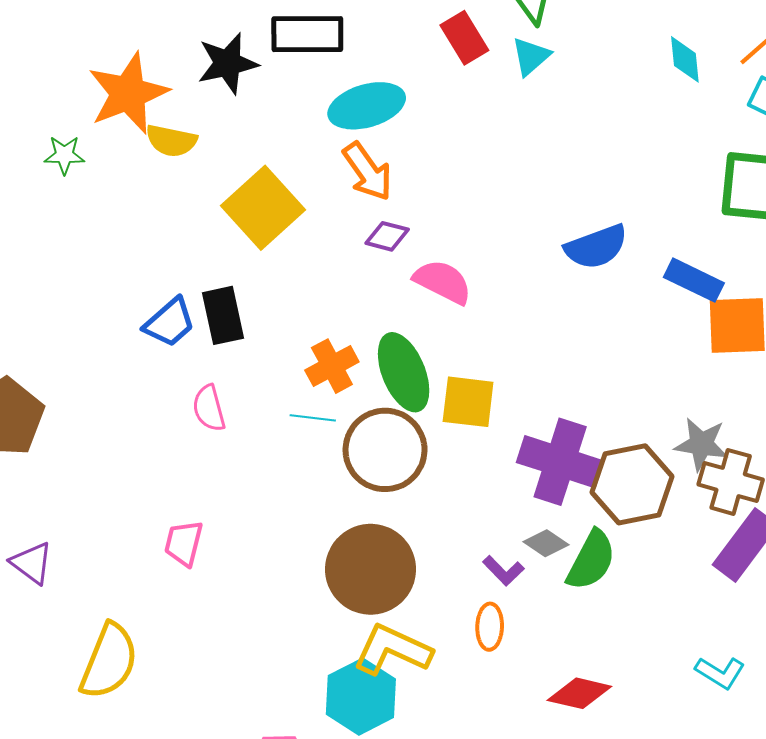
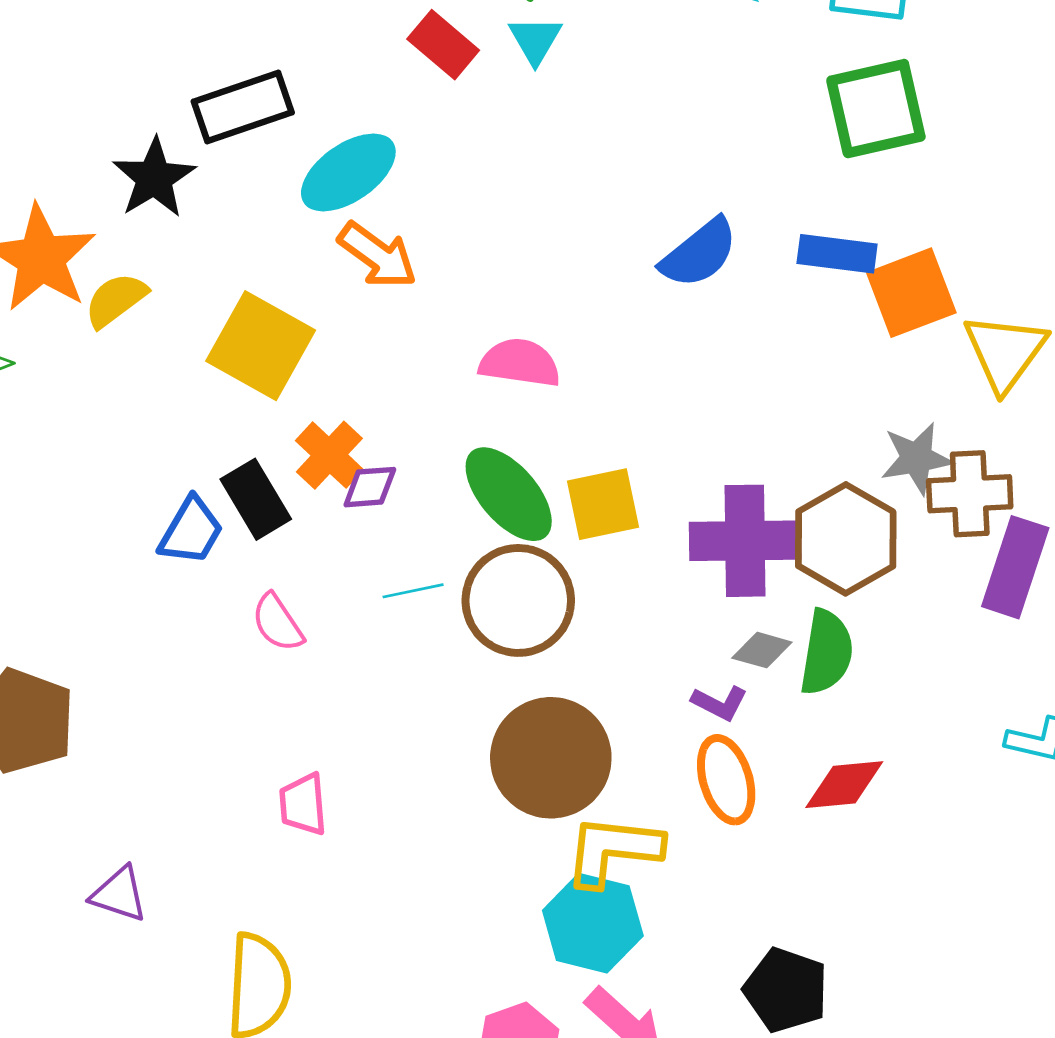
yellow semicircle: (171, 141) -> (116, 300), turned 150
purple diamond: (387, 236) -> (370, 487), moved
orange cross: (332, 366) -> (329, 455), moved
orange ellipse: (490, 627) -> (726, 780), size x1.4
red diamond: (579, 693) -> (844, 785), moved

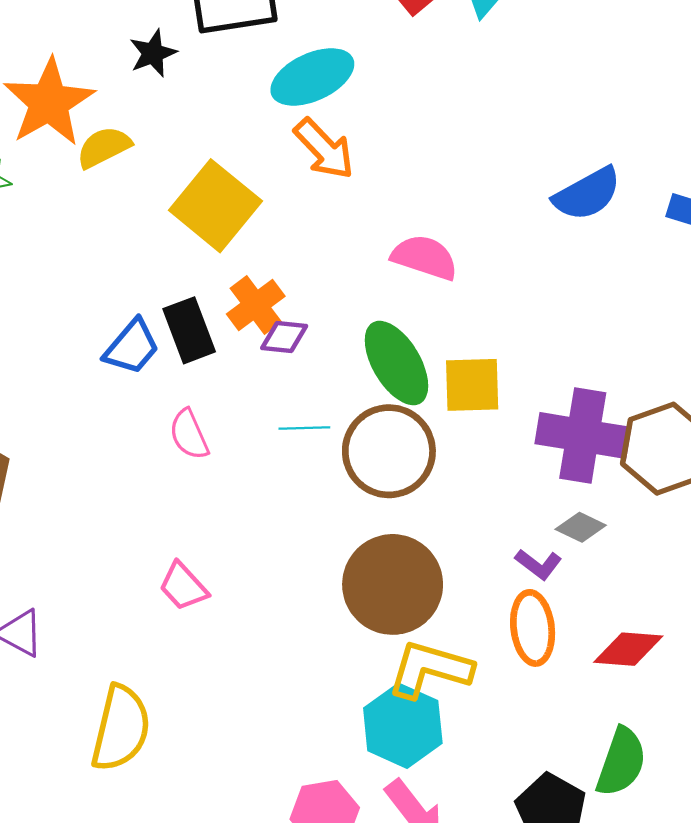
black star: (154, 178) -> (153, 53), size x0.7
green semicircle: (826, 652) -> (621, 762), moved
pink trapezoid: (303, 804) -> (183, 586), turned -48

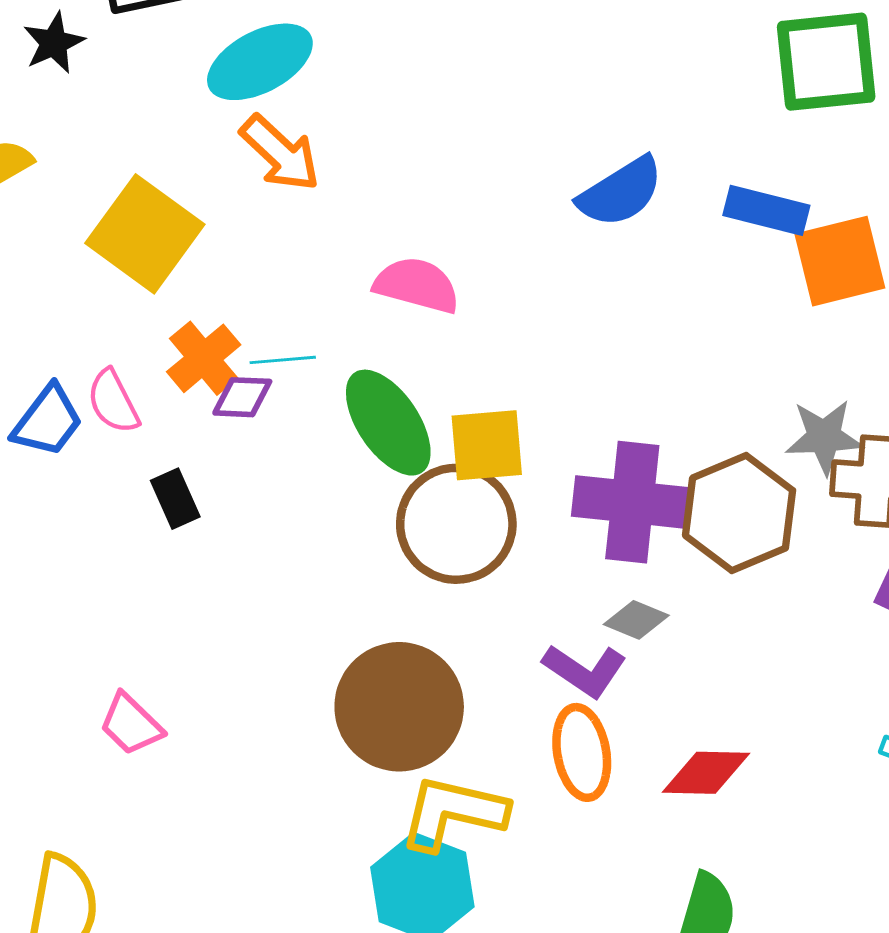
black rectangle: (189, 330) -> (175, 499), moved, size x0.7
cyan line: (304, 428) -> (283, 360), moved
pink semicircle: (189, 434) -> (113, 402), moved
brown circle: (389, 451) -> (456, 524), moved
purple L-shape: (538, 564) -> (585, 670), size x1.4

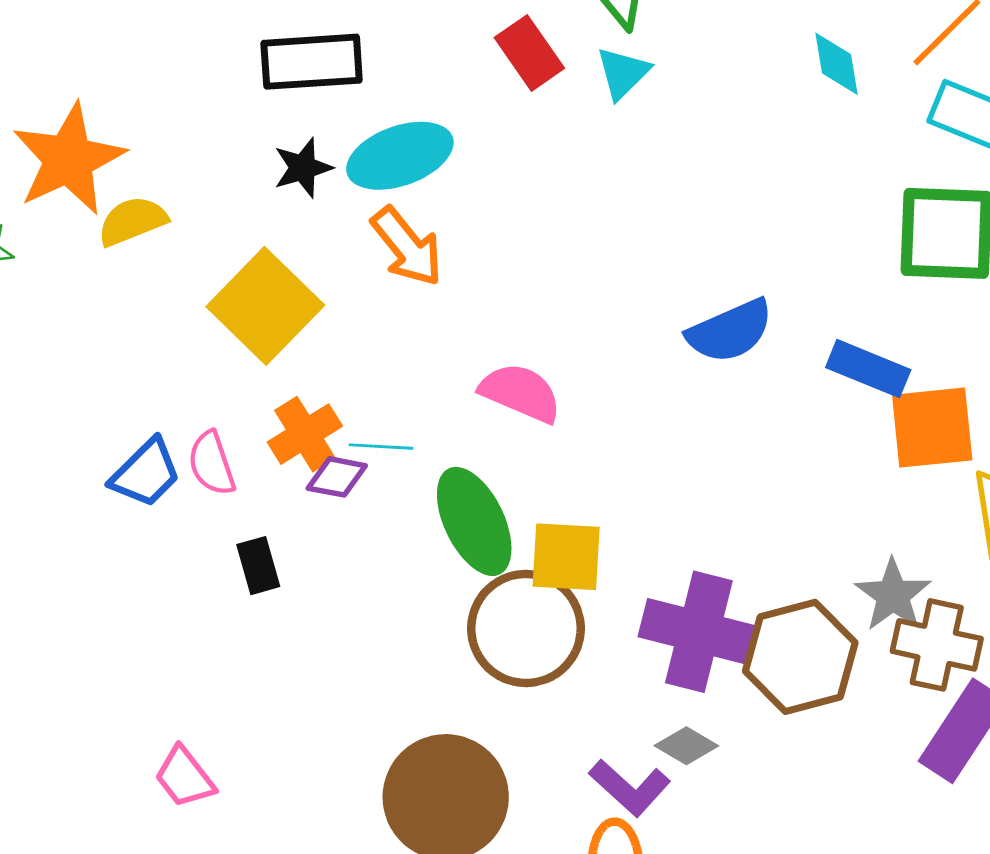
black star: (54, 43) -> (303, 168), moved
gray star: (824, 437) -> (893, 595), turned 30

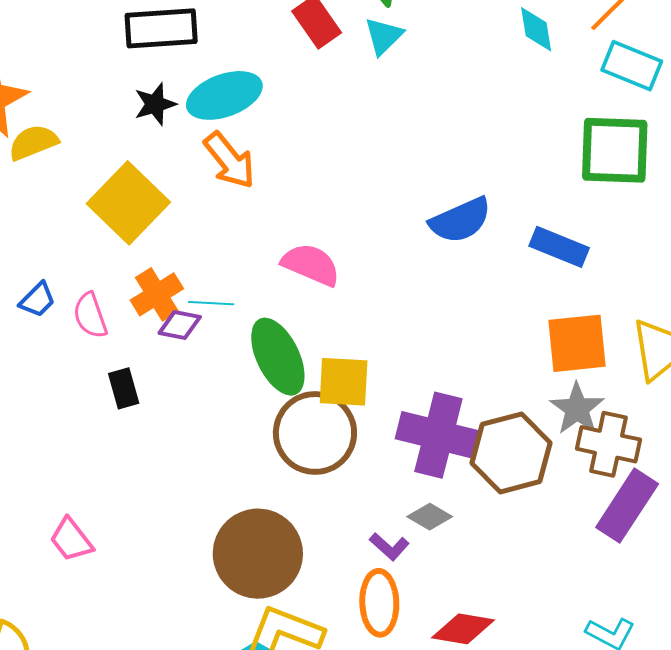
orange square: (932, 428) -> (577, 343), moved
blue trapezoid: (146, 473) -> (38, 300), moved, size x0.7
purple L-shape: (630, 788) -> (389, 547), size x0.7

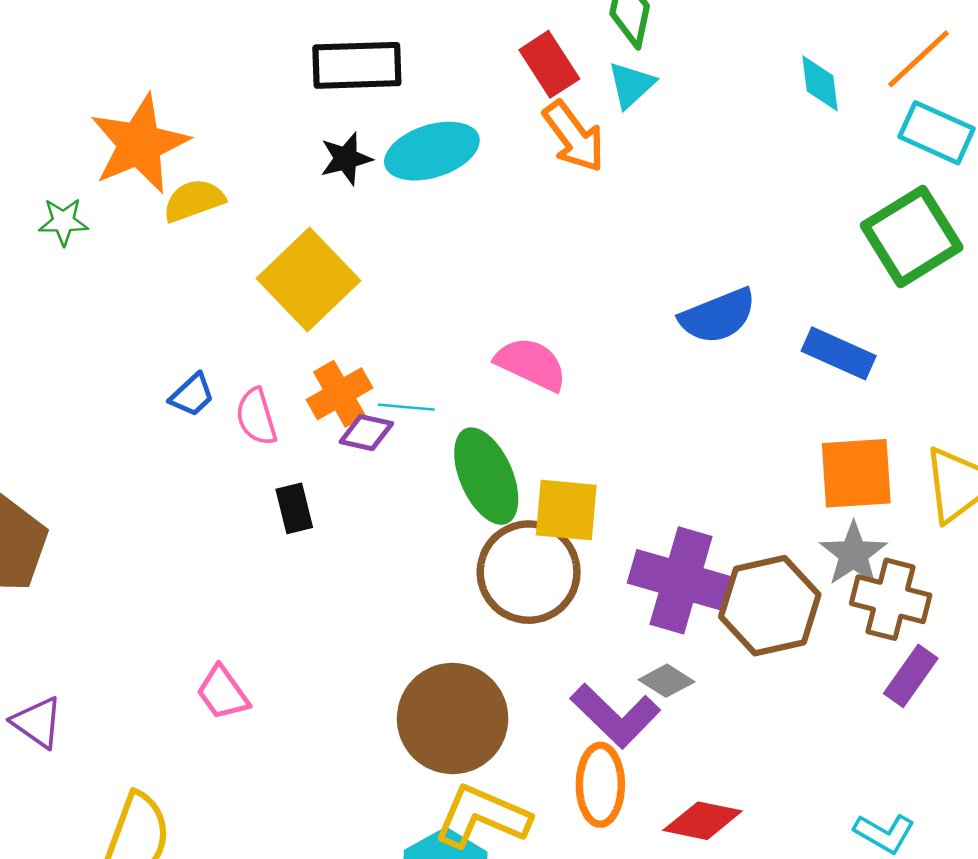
green square: (615, 150) -> (912, 236), turned -36
orange arrow: (229, 160) -> (574, 137), moved
purple rectangle: (627, 506) -> (911, 676), size x0.7
purple L-shape: (389, 547) -> (615, 716), size x1.8

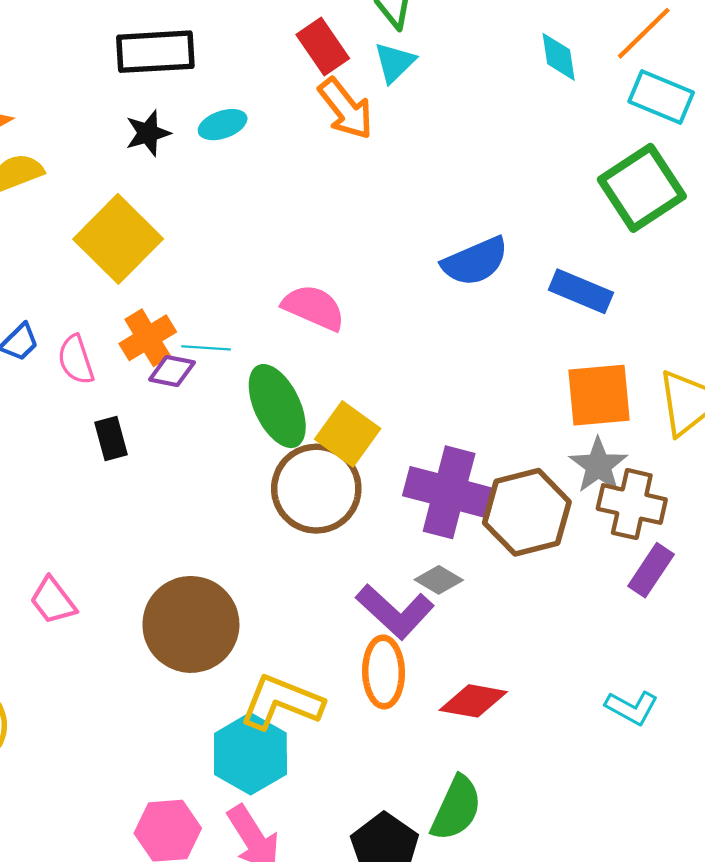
cyan ellipse: (432, 151) -> (223, 125), size x0.6
yellow square: (566, 510) -> (348, 434), turned 32
brown circle: (453, 718) -> (191, 624), moved

